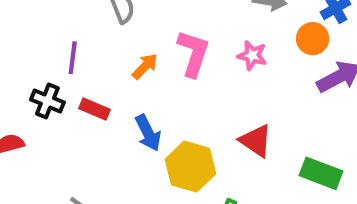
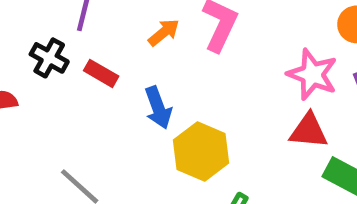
pink star: (252, 55) -> (312, 74), moved, size x1.5
red triangle: (256, 141) -> (309, 131), moved, turned -36

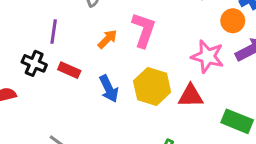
red triangle: (309, 131) -> (191, 96), moved
yellow hexagon: (201, 151) -> (152, 87), moved

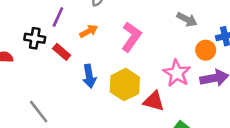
orange arrow: (107, 39) -> (89, 31), moved
black cross: (34, 63) -> (35, 38), turned -30

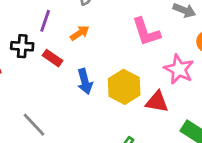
pink L-shape: (131, 37) -> (146, 32), moved, turned 132

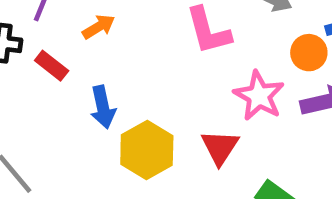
yellow hexagon: (124, 87) -> (147, 150), moved
red triangle: (157, 102) -> (220, 147), turned 50

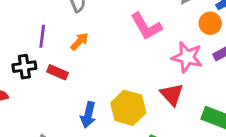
blue arrow: (103, 107) -> (88, 115), moved, turned 40

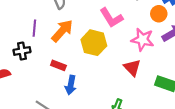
orange arrow: (79, 41) -> (62, 31), size x1.6
red rectangle: (57, 72) -> (58, 65), moved
yellow hexagon: (128, 108) -> (94, 43), moved

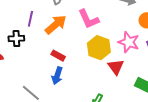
pink L-shape: (111, 18) -> (89, 19), moved
yellow hexagon: (94, 43) -> (99, 48), moved
red rectangle: (58, 65) -> (58, 56), moved

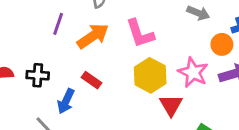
black cross: (16, 39) -> (38, 75), moved
blue arrow: (57, 76) -> (66, 101), moved

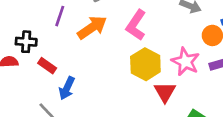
pink L-shape: (140, 33) -> (136, 25), turned 52
black cross: (38, 75) -> (26, 42), moved
red rectangle: (91, 80) -> (47, 66), moved

